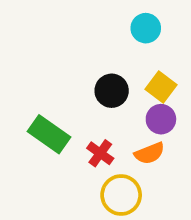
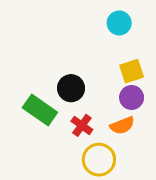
yellow square: (161, 87) -> (132, 71), turned 35
black circle: (112, 91) -> (71, 88), moved

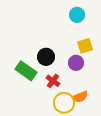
purple circle: (132, 97) -> (76, 63), moved
orange semicircle: (122, 125) -> (80, 97), moved

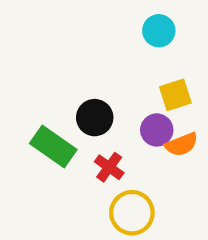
orange semicircle: (80, 97) -> (182, 144), moved

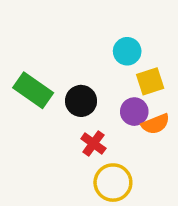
cyan circle: (159, 31) -> (127, 51), moved
green rectangle: (53, 147) -> (33, 90), moved

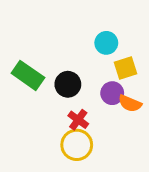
orange semicircle: (156, 124) -> (130, 103), turned 45
yellow circle: (113, 183) -> (77, 145), moved

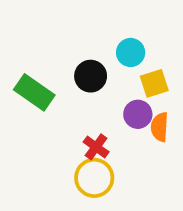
black circle: (68, 84) -> (91, 76), moved
orange semicircle: (130, 103) -> (160, 127), turned 70

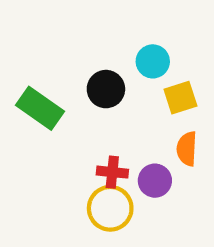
purple circle: (138, 114) -> (155, 181), moved
red cross: (96, 147) -> (112, 172), turned -30

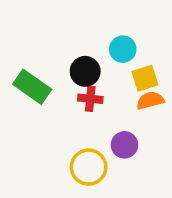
orange semicircle: (187, 149) -> (150, 100), moved, turned 72
red cross: (112, 172) -> (90, 99), moved

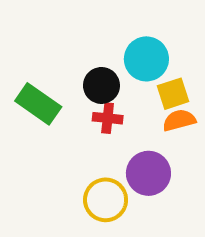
cyan circle: (123, 49) -> (146, 59), size x1.4
purple circle: (124, 145) -> (148, 173), size x1.4

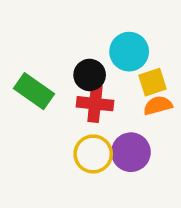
red cross: (108, 118) -> (95, 104), size x1.4
yellow circle: (106, 200) -> (93, 154), moved

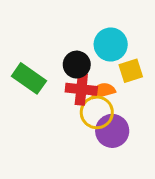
orange semicircle: (158, 105) -> (103, 91), moved
yellow circle: (93, 154) -> (97, 112), moved

